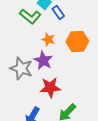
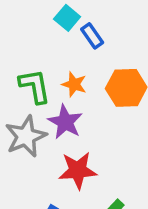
green L-shape: (30, 16) -> (35, 86), moved, turned -140
gray star: (21, 68) -> (26, 136), turned 30

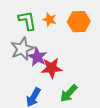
purple star: (65, 122) -> (37, 57), moved

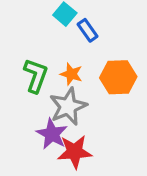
green L-shape: (27, 21) -> (36, 76), turned 30
gray star: (22, 49) -> (68, 106), moved

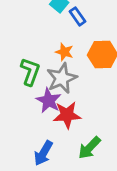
green L-shape: (36, 76) -> (30, 72), moved

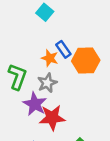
blue rectangle: (77, 16) -> (63, 49), moved
gray star: (62, 78) -> (47, 83), size x0.7

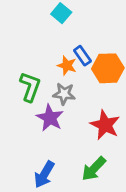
gray star: (47, 83) -> (64, 94), turned 30
red star: (52, 118) -> (105, 125), moved, turned 30

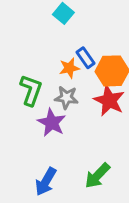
orange star: (67, 66) -> (69, 68), turned -30
red star: (105, 125) -> (109, 100), moved

